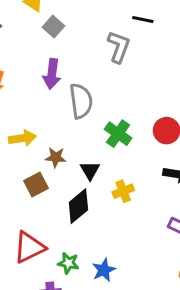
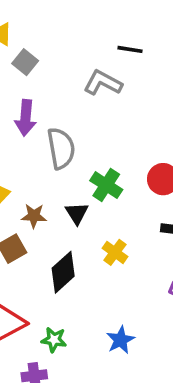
gray L-shape: (119, 47) -> (103, 83), turned -80
black triangle: (90, 170) -> (77, 213), moved
yellow cross: (123, 191) -> (115, 252), turned -30
blue star: (104, 270) -> (120, 340), moved

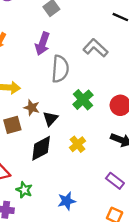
gray L-shape: (103, 83) -> (95, 48), moved
black triangle: (77, 213) -> (50, 119), moved

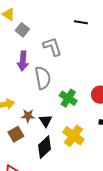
gray L-shape: (95, 48) -> (52, 47), moved, turned 45
yellow cross: (78, 144) -> (73, 136), size x1.5

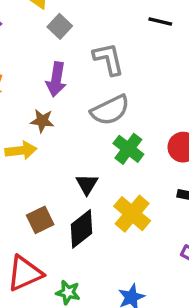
gray semicircle: (43, 78) -> (110, 110), moved, turned 70
brown star: (28, 116) -> (42, 121), moved
brown square: (16, 134) -> (40, 220), moved

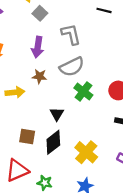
brown star: (42, 121) -> (40, 76), moved
yellow cross: (132, 214) -> (86, 152), moved
brown square: (40, 220) -> (27, 137), turned 35

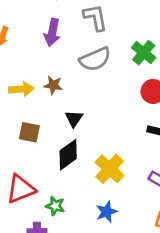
brown star: (40, 76) -> (53, 85), moved
green cross: (83, 91) -> (144, 53), moved
brown square: (27, 137) -> (29, 132), moved

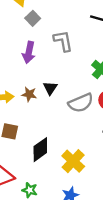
gray semicircle: (95, 59) -> (81, 103), moved
black triangle: (74, 119) -> (50, 88), moved

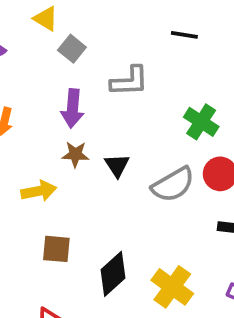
gray L-shape: (63, 41) -> (129, 81), turned 105
brown star: (29, 94) -> (75, 154), moved

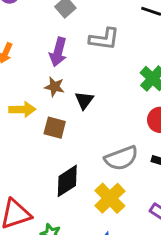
gray semicircle: (173, 185) -> (121, 158), moved
brown square: (56, 249) -> (55, 128), moved

